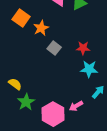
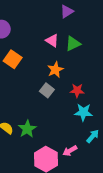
orange star: (41, 28) -> (55, 70), moved
green star: (26, 102) -> (27, 129), moved

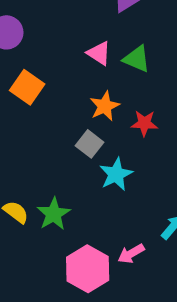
green triangle: (73, 44) -> (137, 59), turned 49
red star: (77, 90) -> (144, 123), moved
cyan star: (83, 112) -> (116, 174), moved, turned -30

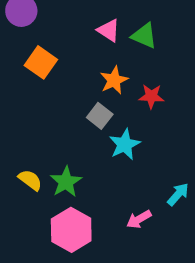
pink hexagon: (88, 269) -> (71, 230), moved

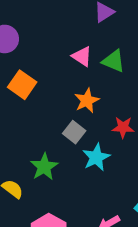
red star: (151, 96) -> (123, 127), moved
green star: (66, 182) -> (44, 167), moved

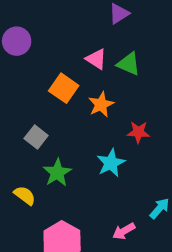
orange square: (22, 85) -> (64, 88), moved
gray square: (74, 132) -> (36, 137), moved

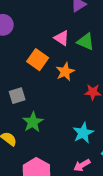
gray square: (36, 137) -> (17, 96), turned 35
cyan star: (111, 163) -> (83, 133), moved

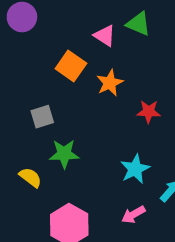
green triangle: (86, 42) -> (138, 24), moved
green star: (33, 122) -> (64, 154), turned 30

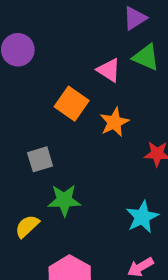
yellow semicircle: (30, 177) -> (27, 226), turned -80

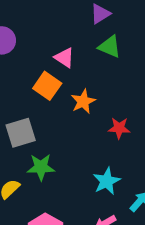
pink triangle: (109, 70) -> (64, 58), moved
gray square: (40, 159) -> (21, 133), size x1.4

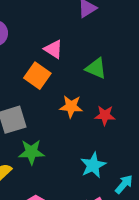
green triangle: (110, 47) -> (96, 68), moved
orange star: (83, 101) -> (71, 107), moved, turned 30

